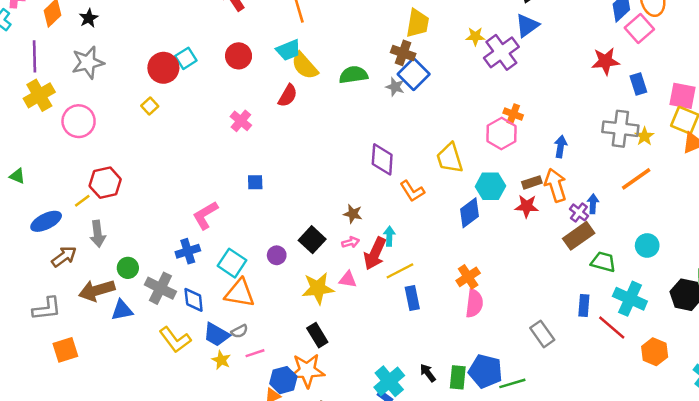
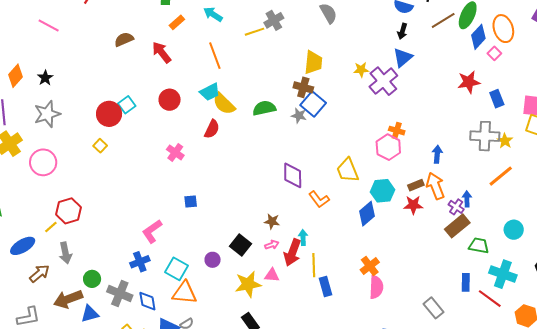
pink square: (639, 29) -> (494, 53), size x0.6
yellow line: (400, 271) -> (314, 265), turned -60

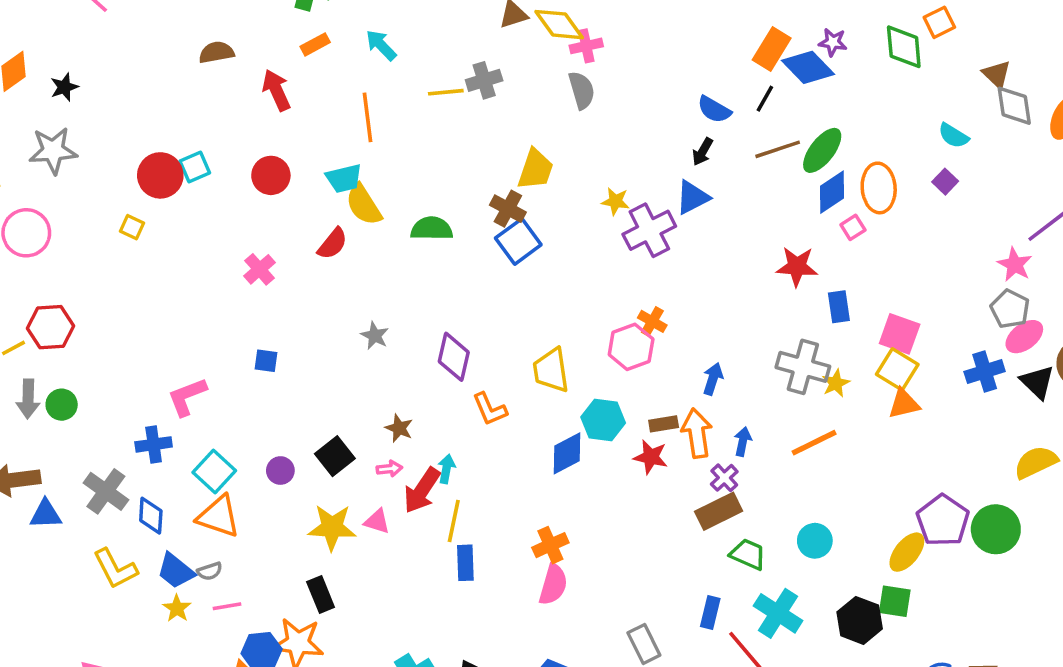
gray star: (299, 116) -> (375, 336), moved
yellow square: (100, 146) -> (132, 227), turned -32
blue arrow: (467, 199) -> (743, 442), moved
green circle: (92, 279) -> (62, 405), moved

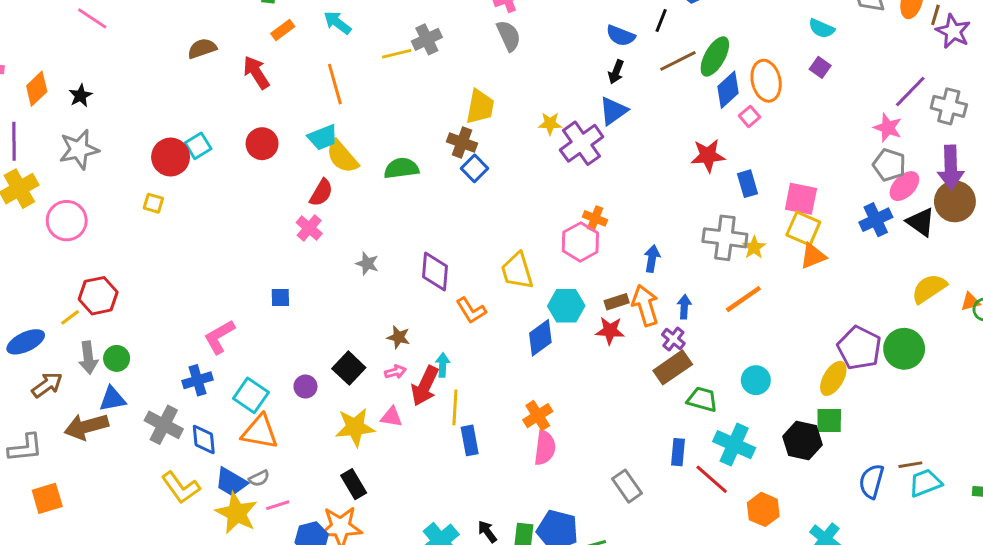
blue square: (518, 241) -> (475, 168), size x0.7
pink cross: (260, 269) -> (309, 228), moved
blue triangle: (46, 514) -> (112, 399), moved
yellow star: (177, 608) -> (237, 513), size x1.8

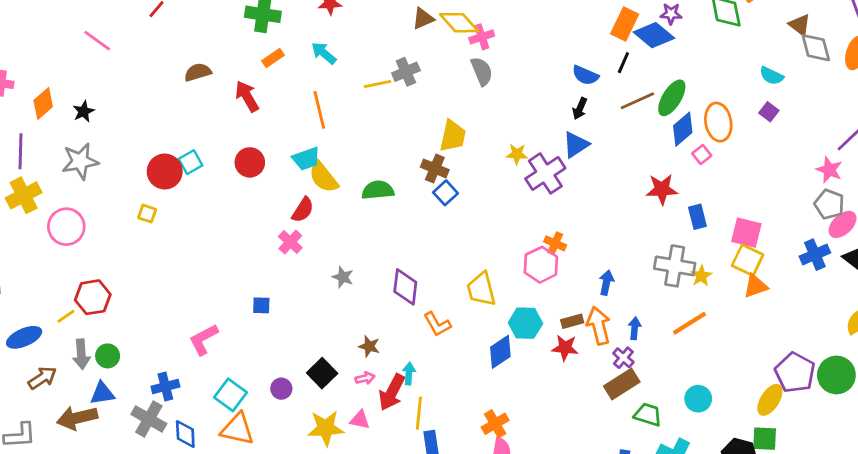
blue cross: (197, 380) -> (165, 387), moved

